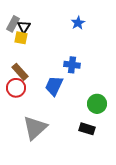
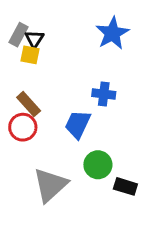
blue star: (78, 23) -> (112, 33), size x1.6
green circle: (97, 104) -> (98, 165), moved

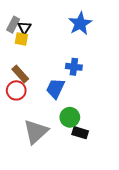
black rectangle: (125, 186) -> (80, 133), moved

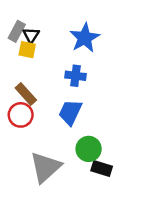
blue star: (80, 23) -> (85, 38), moved
blue cross: (74, 67) -> (76, 76), moved

